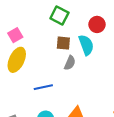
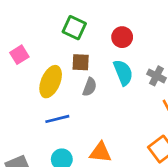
cyan semicircle: (86, 45) -> (123, 73), moved
yellow ellipse: (17, 60) -> (51, 82), moved

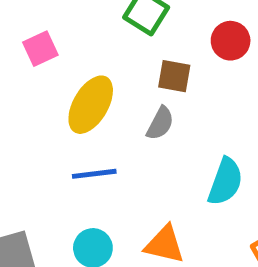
brown square: (81, 62) -> (174, 76), moved
cyan semicircle: (123, 73) -> (225, 182), moved, turned 35

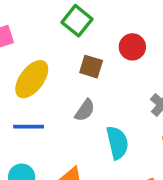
gray semicircle: (160, 123) -> (85, 110), moved
cyan semicircle: (225, 182) -> (117, 143), turned -40

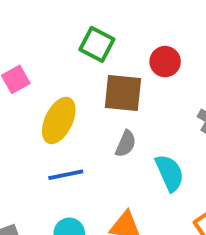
brown square: (91, 67) -> (123, 93), size x1.5

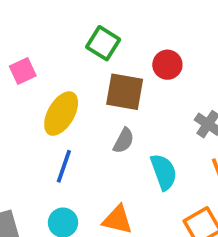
blue line: (66, 175) -> (64, 166), turned -64

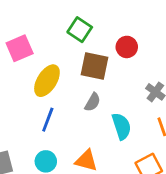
pink square: (23, 71) -> (20, 48), size x1.4

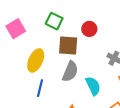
pink square: (20, 48) -> (16, 29), moved
gray semicircle: (93, 102) -> (70, 71), size x1.5

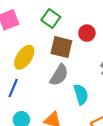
blue line: (40, 88) -> (13, 88), moved

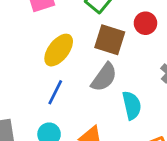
blue line: (13, 88) -> (55, 92), moved

